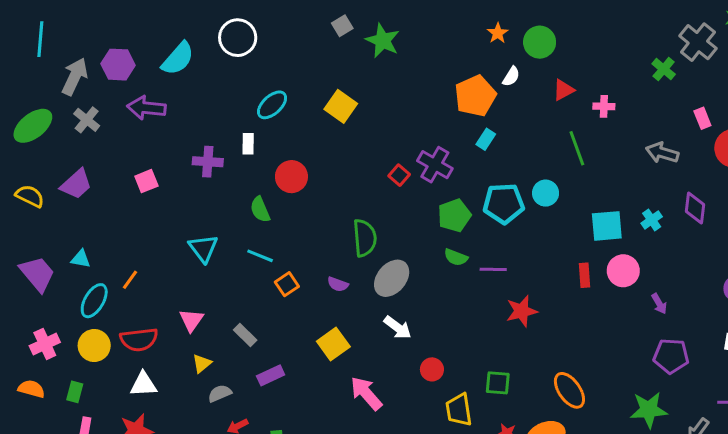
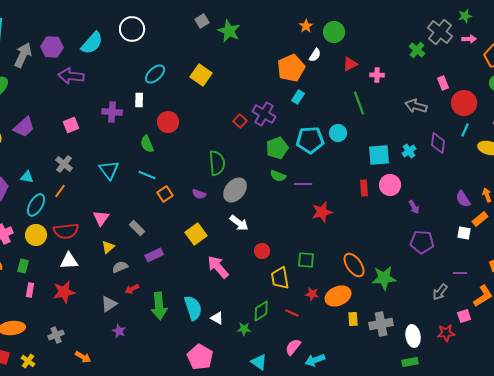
gray cross: (87, 120) -> (64, 164), moved
green star: (649, 410) -> (384, 278), moved

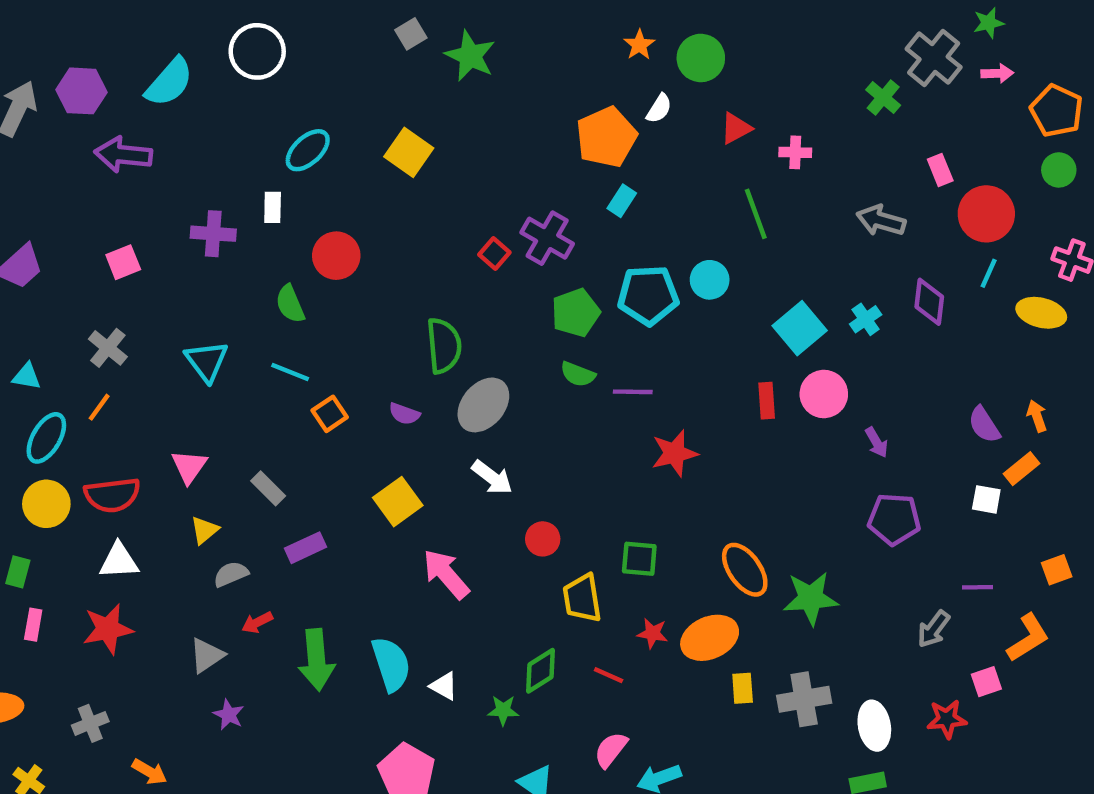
cyan square: (379, 155) -> (800, 328), turned -35

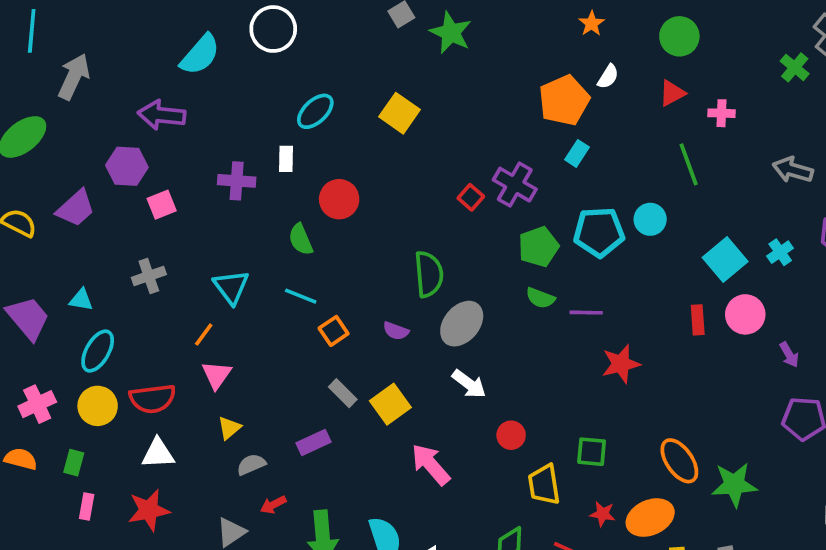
green circle: (701, 58) -> (679, 36), moved
purple hexagon: (81, 91) -> (127, 166), moved
gray cross: (108, 348) -> (149, 276), turned 32
orange line: (99, 407) -> (204, 335), moved
gray rectangle: (268, 488) -> (343, 393), moved

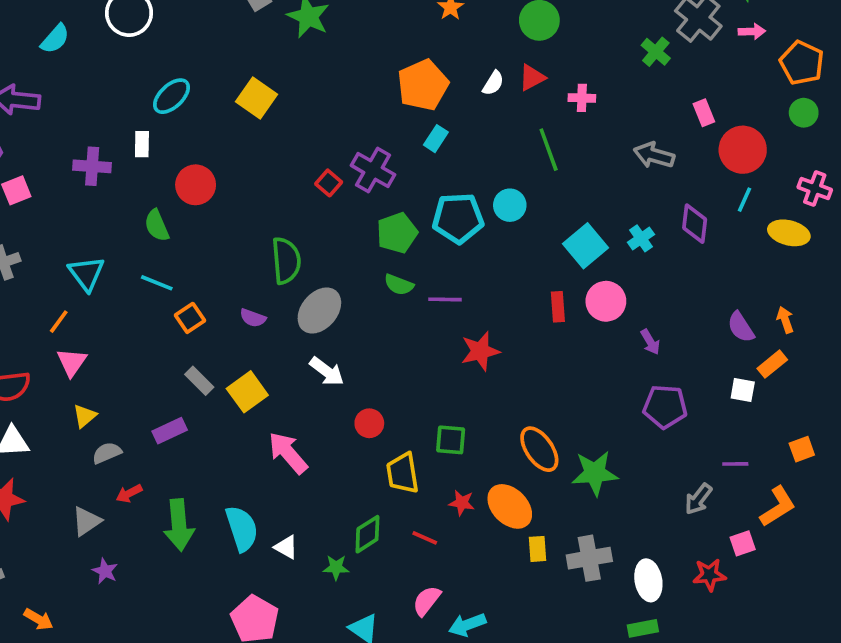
cyan semicircle: (200, 55) -> (55, 39), size x0.7
white semicircle: (608, 77) -> (493, 83), moved
orange ellipse: (650, 518) -> (510, 506), turned 69

